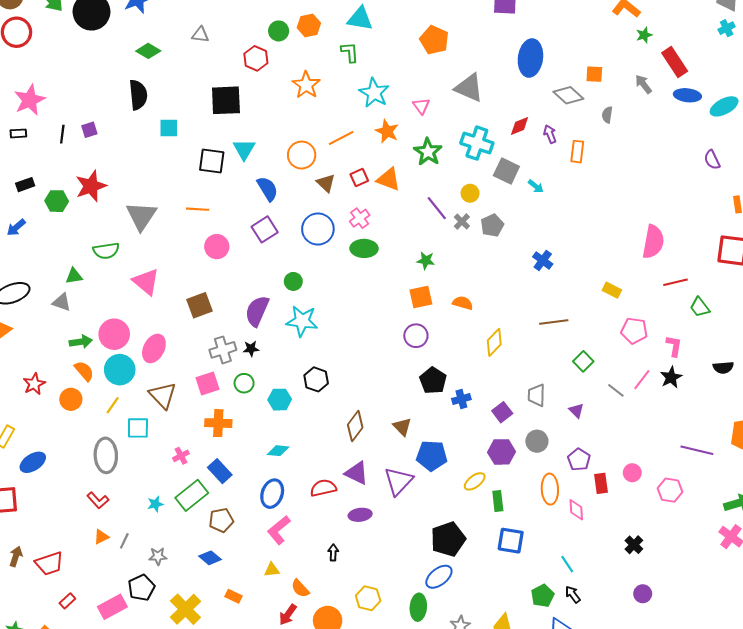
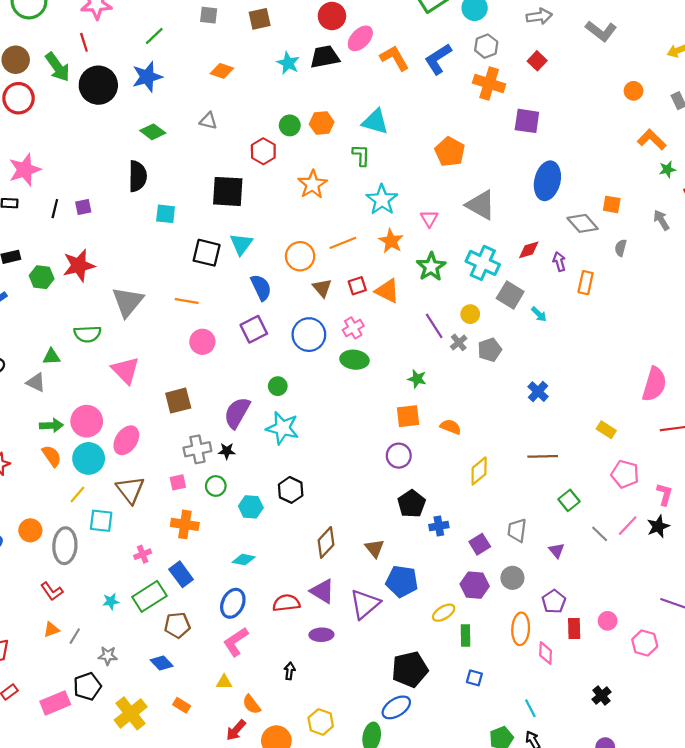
pink square: (208, 383) -> (178, 482), size x0.7
orange circle: (71, 399) -> (30, 530), moved
blue square: (511, 541) -> (474, 678), size x0.6

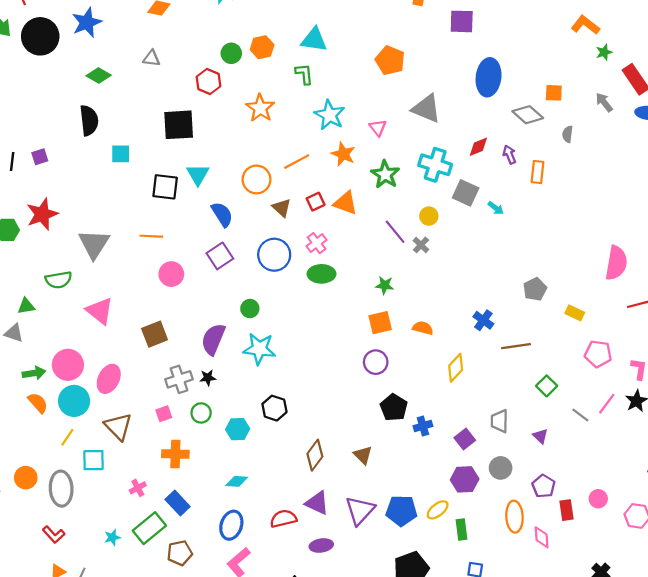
gray pentagon: (490, 350) -> (535, 289), moved
blue cross: (538, 392) -> (483, 320), moved
blue pentagon: (402, 581) -> (401, 511), moved

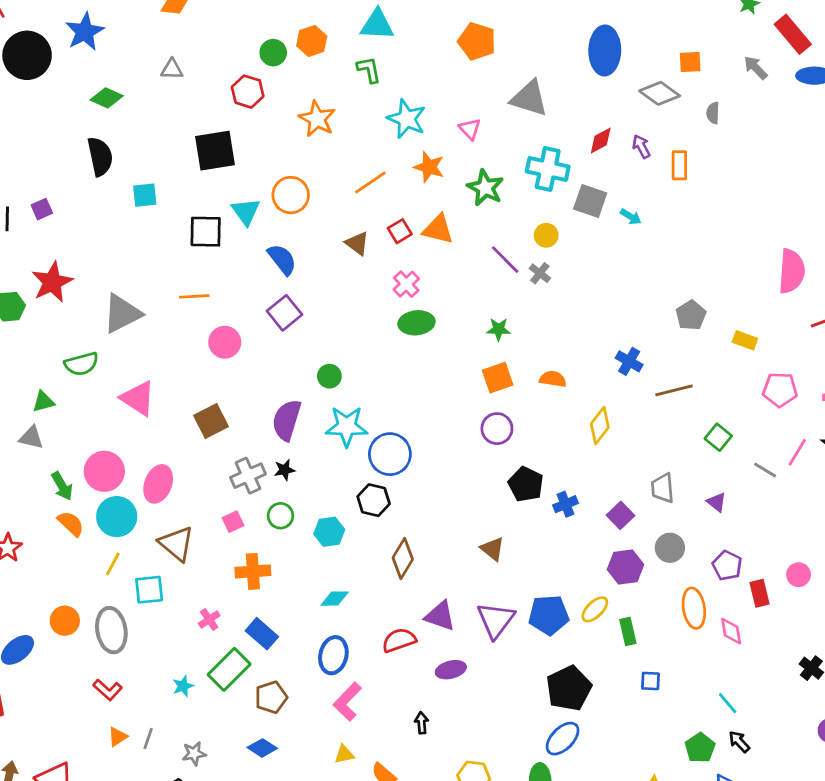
orange circle: (256, 179) -> (291, 195), moved
gray triangle: (94, 244) -> (122, 314), turned 36
blue circle: (274, 255) -> (390, 454), moved
green arrow: (34, 373) -> (62, 486), turned 75
brown diamond: (315, 455) -> (403, 559), moved

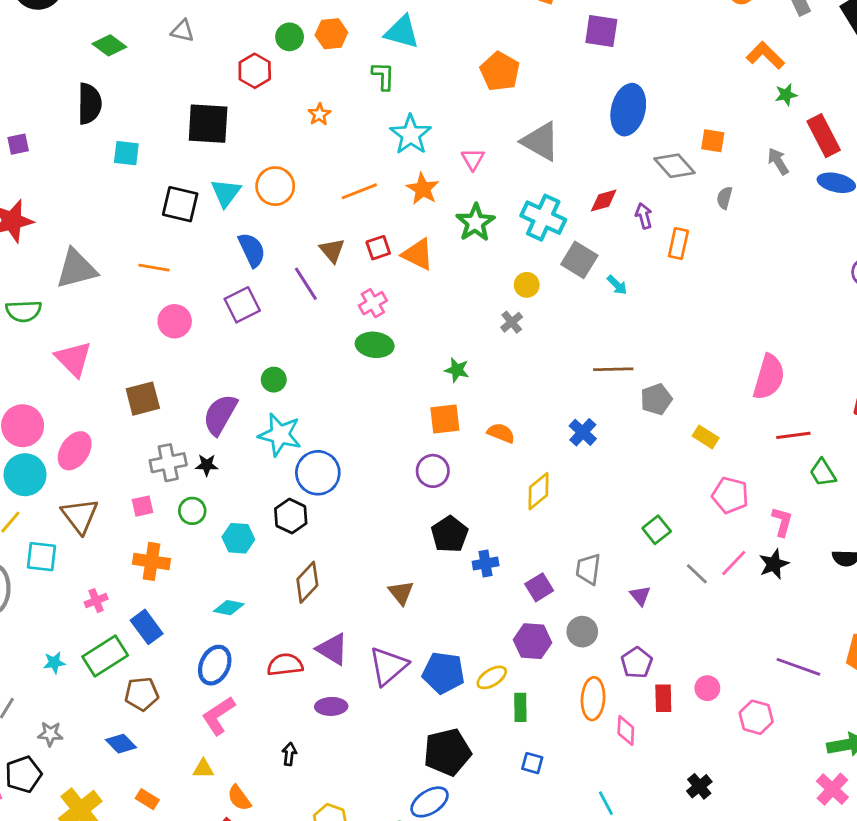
orange star: (317, 119) -> (319, 114), size x0.6
purple line: (505, 260) -> (306, 284), moved
brown line: (674, 390) -> (613, 369), moved

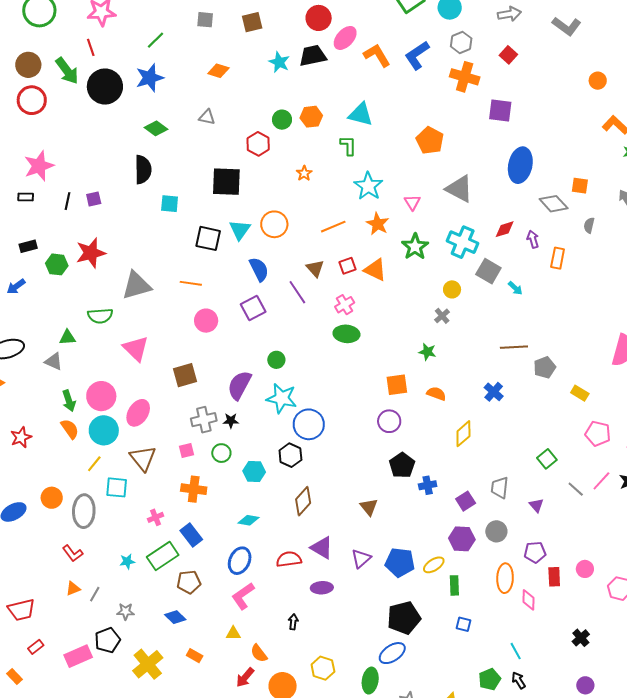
green star: (457, 370) -> (427, 352), moved
purple pentagon: (637, 663) -> (535, 552), turned 30
purple triangle: (388, 666) -> (361, 559), size x0.7

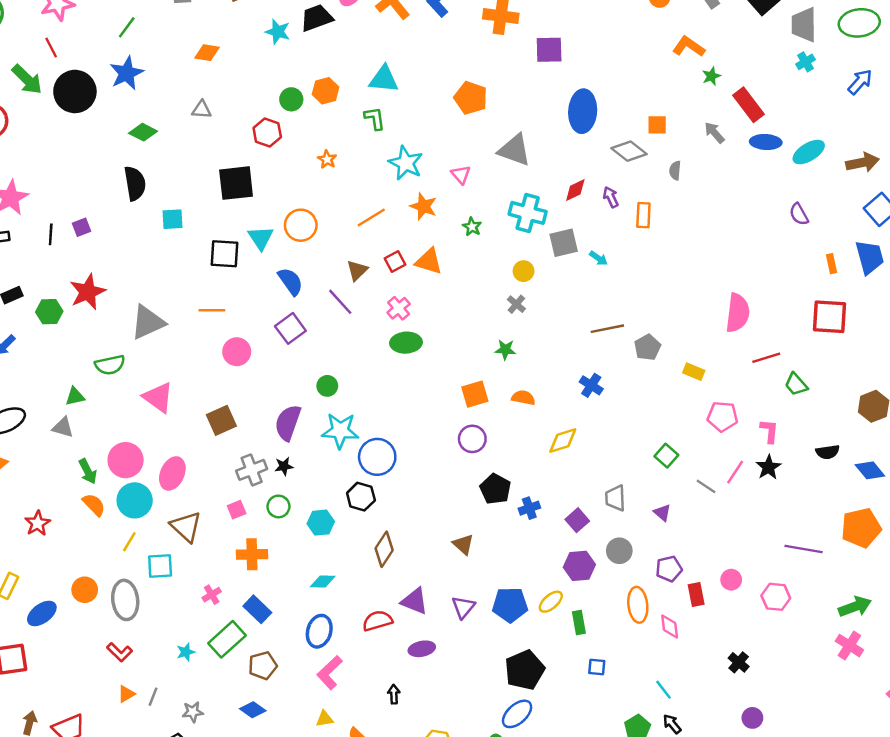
green star: (415, 247) -> (472, 227), size x0.6
brown triangle: (315, 268) -> (357, 270), turned 36
gray square: (488, 271) -> (564, 243), turned -35
yellow diamond: (463, 434) -> (563, 441), turned 32

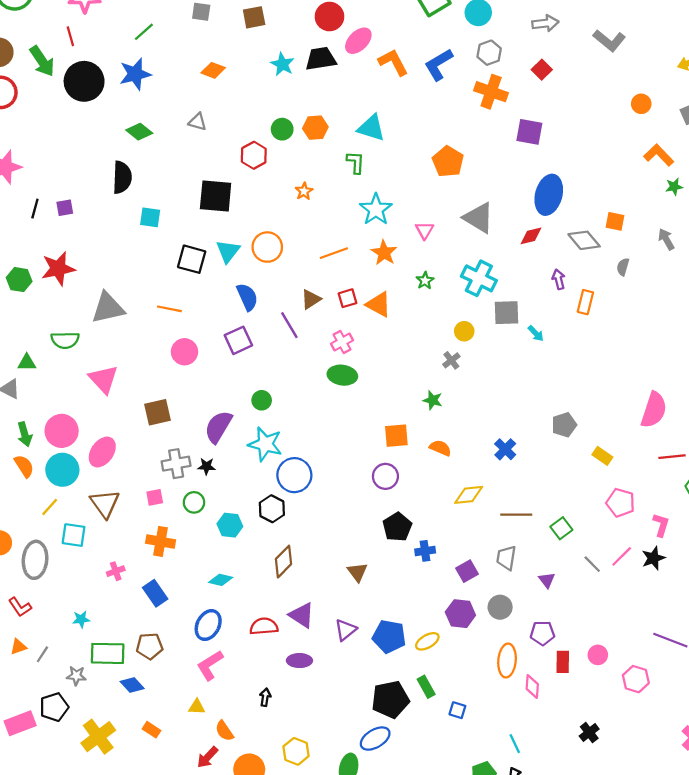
red diamond: (575, 190) -> (531, 236), moved
brown line: (607, 329) -> (516, 515), moved
green rectangle: (579, 623) -> (426, 687), moved, turned -30
green rectangle: (227, 639) -> (108, 653), moved, turned 32

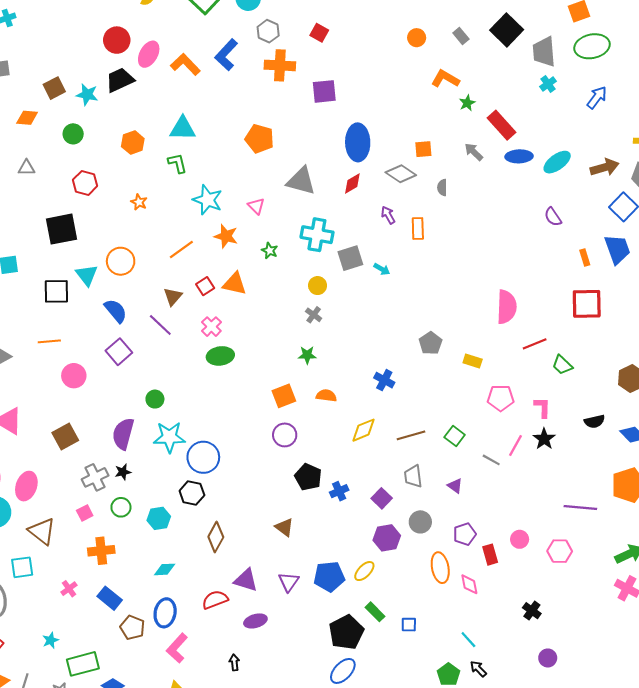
brown square: (254, 17) -> (54, 88), moved
green circle: (282, 129) -> (73, 134), moved
brown pentagon: (150, 646) -> (132, 628), moved, turned -30

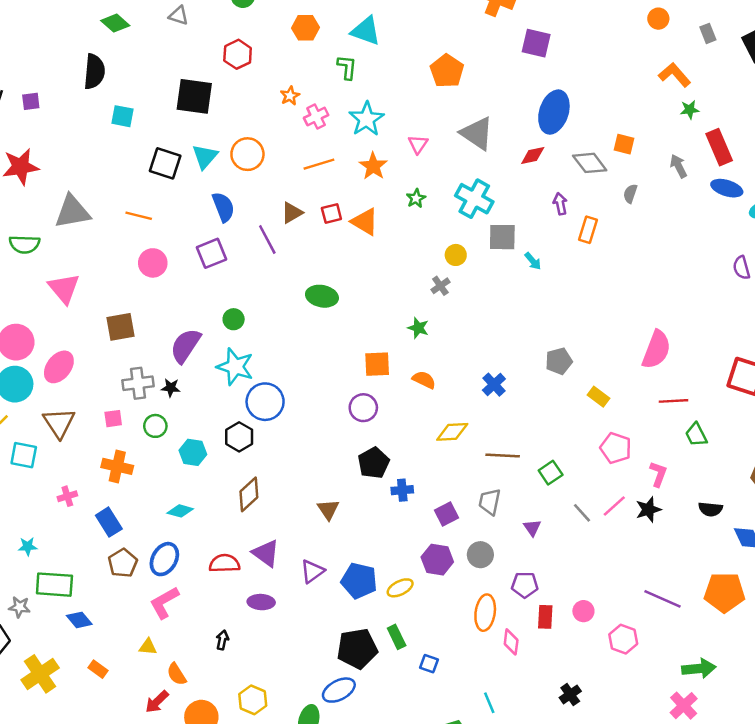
pink cross: (211, 327) -> (316, 116), moved

